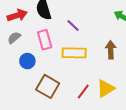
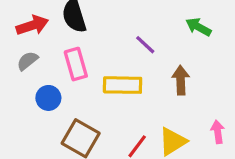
purple line: (73, 25) -> (145, 45), moved

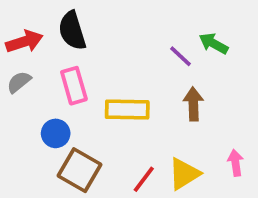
purple line: (145, 45) -> (180, 56), moved
blue circle: (48, 98) -> (56, 133), moved

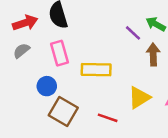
brown arrow: (193, 104) -> (153, 54), moved
yellow triangle: (184, 174) -> (139, 98), moved
red line: (144, 179) -> (108, 118), turned 72

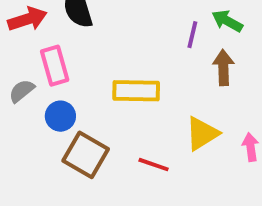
purple line: (133, 33) -> (192, 35), turned 60
gray semicircle: (21, 51) -> (22, 91), moved
pink rectangle: (59, 53) -> (55, 66), moved

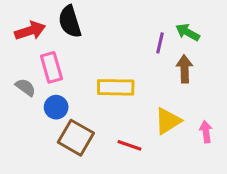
gray semicircle: (22, 91) -> (25, 87), turned 75

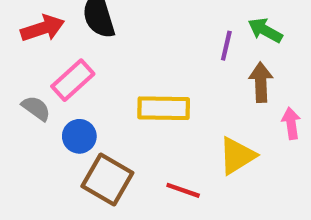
pink rectangle: (51, 67) -> (73, 80), turned 64
pink arrow: (206, 132) -> (291, 123), moved

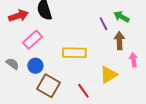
purple line: (226, 46) -> (103, 24), turned -40
gray semicircle: (36, 108) -> (12, 64), moved
red line: (183, 190) -> (83, 91), turned 35

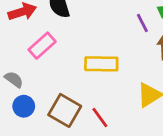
blue circle: (35, 66) -> (24, 106), moved
red line: (83, 91) -> (100, 118), moved

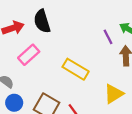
yellow rectangle: (101, 64) -> (76, 69), turned 30

